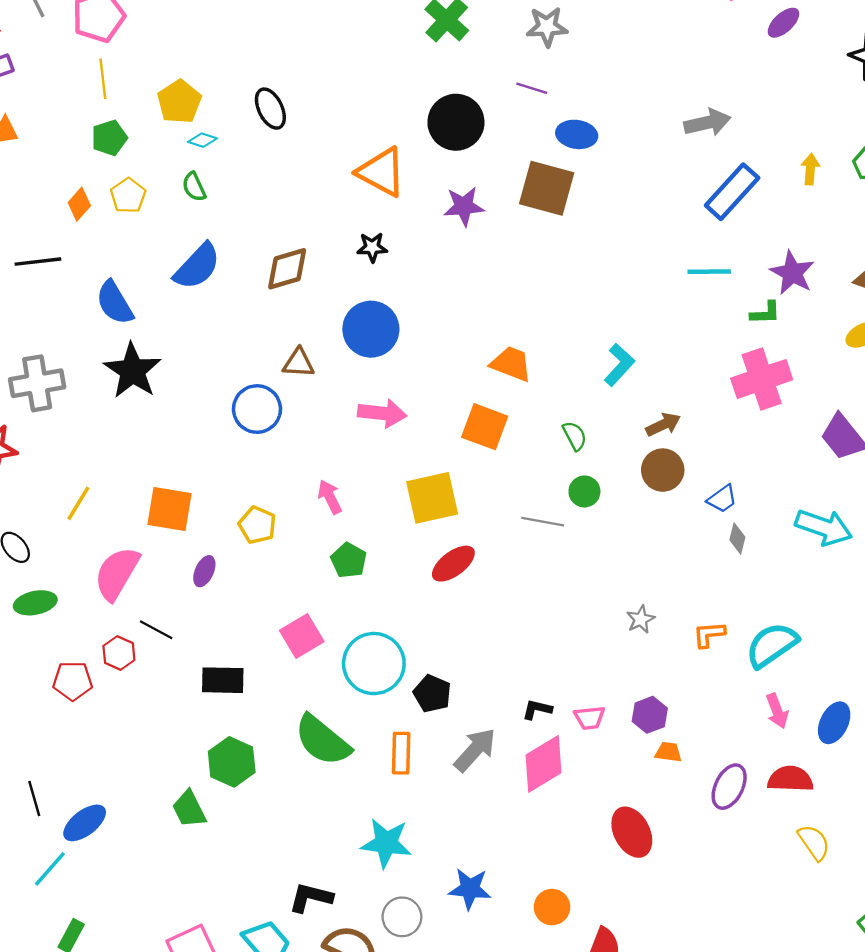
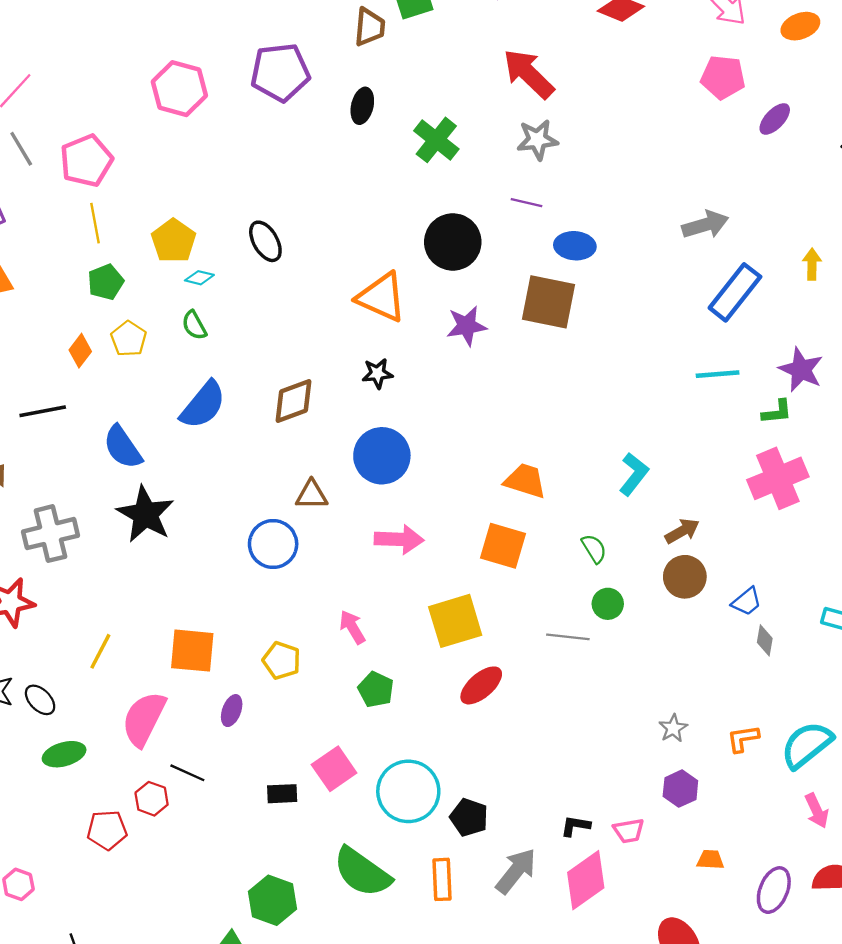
black rectangle: (223, 680) -> (282, 794), moved, size x0.7
purple hexagon: (650, 715) -> (680, 789), moved

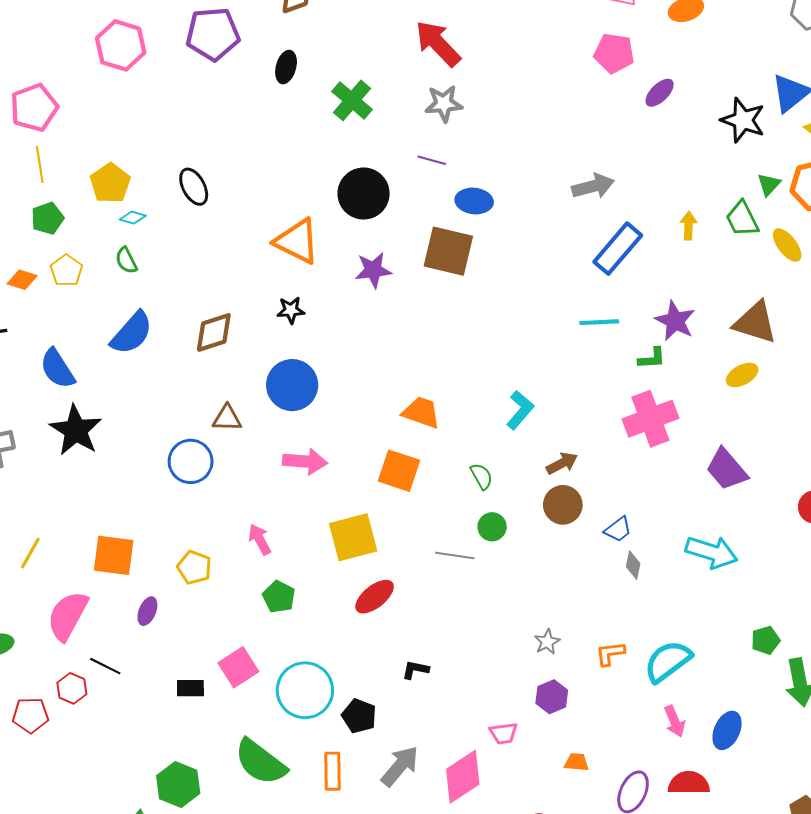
orange diamond: (80, 351) -> (22, 280), turned 68
black L-shape: (575, 826) -> (415, 670), moved

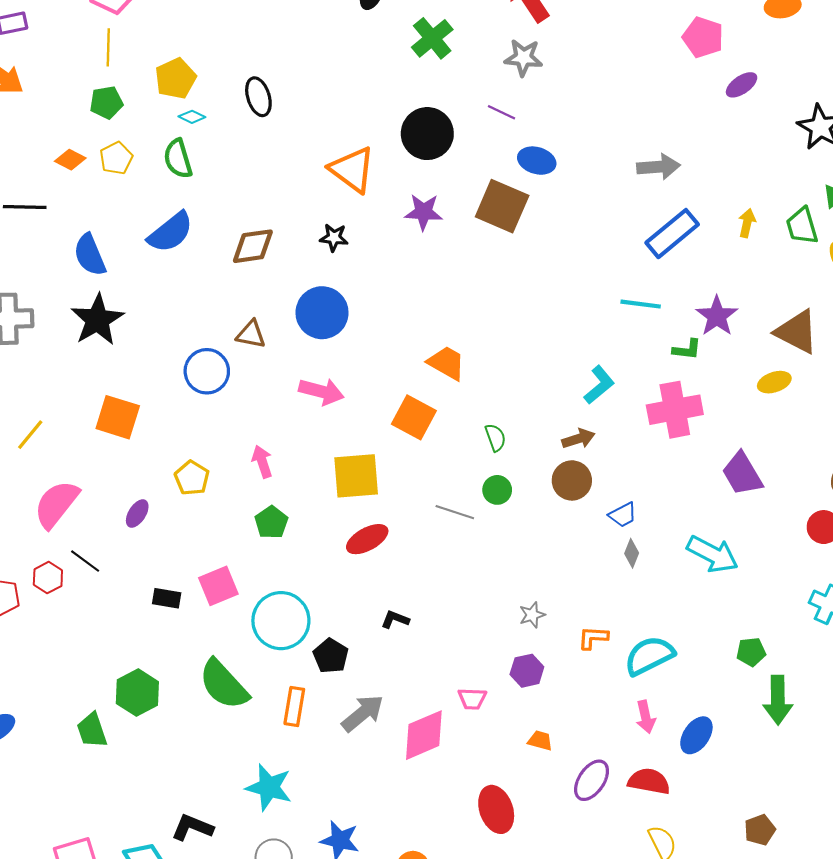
green semicircle: (126, 260) -> (178, 159), size x1.4
cyan L-shape: (520, 410) -> (599, 385), moved
orange square: (114, 555) -> (118, 417), moved

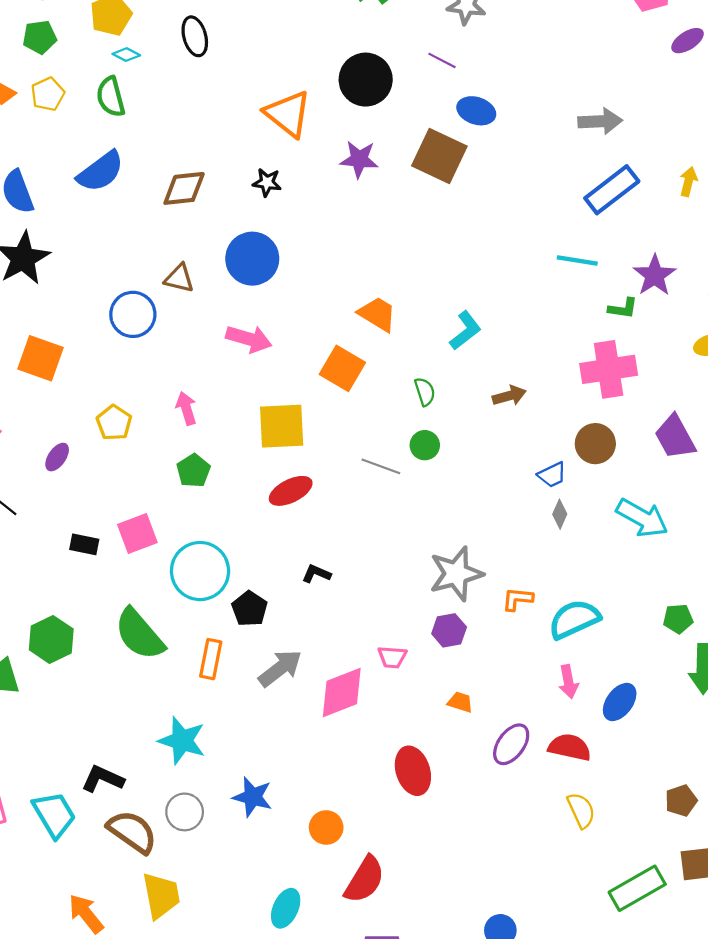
cyan L-shape: (599, 385) -> (465, 331), moved
brown circle: (572, 480) -> (595, 444), moved
gray star: (532, 615) -> (456, 574), size x2.0

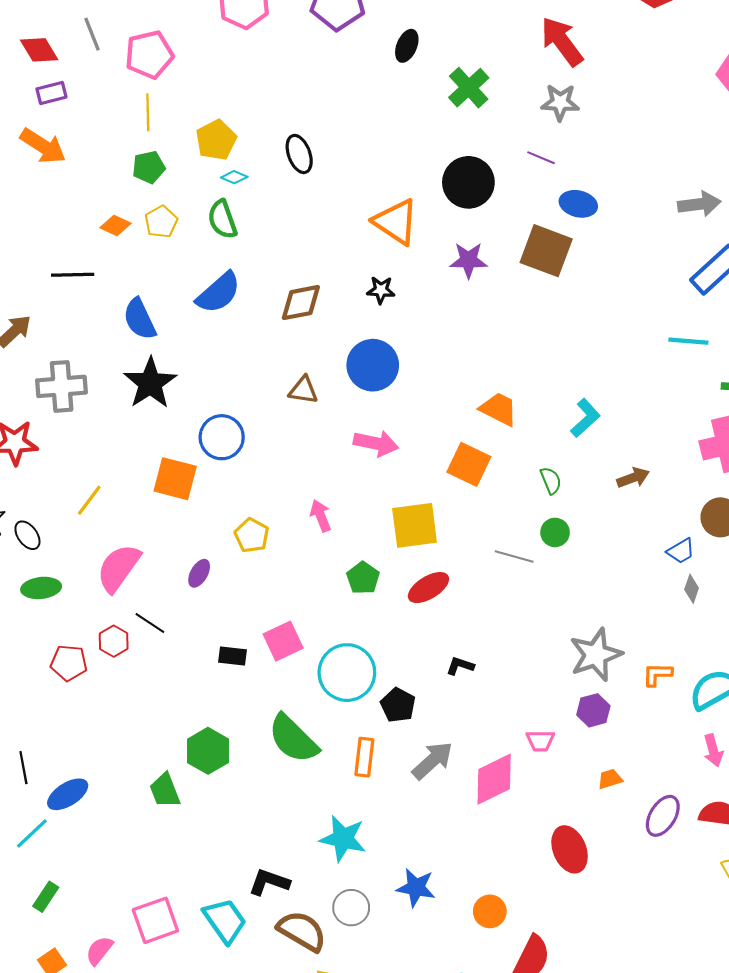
blue circle: (133, 314) -> (222, 437), moved
green pentagon: (194, 471) -> (363, 578), moved
orange trapezoid: (460, 702) -> (610, 779), turned -30

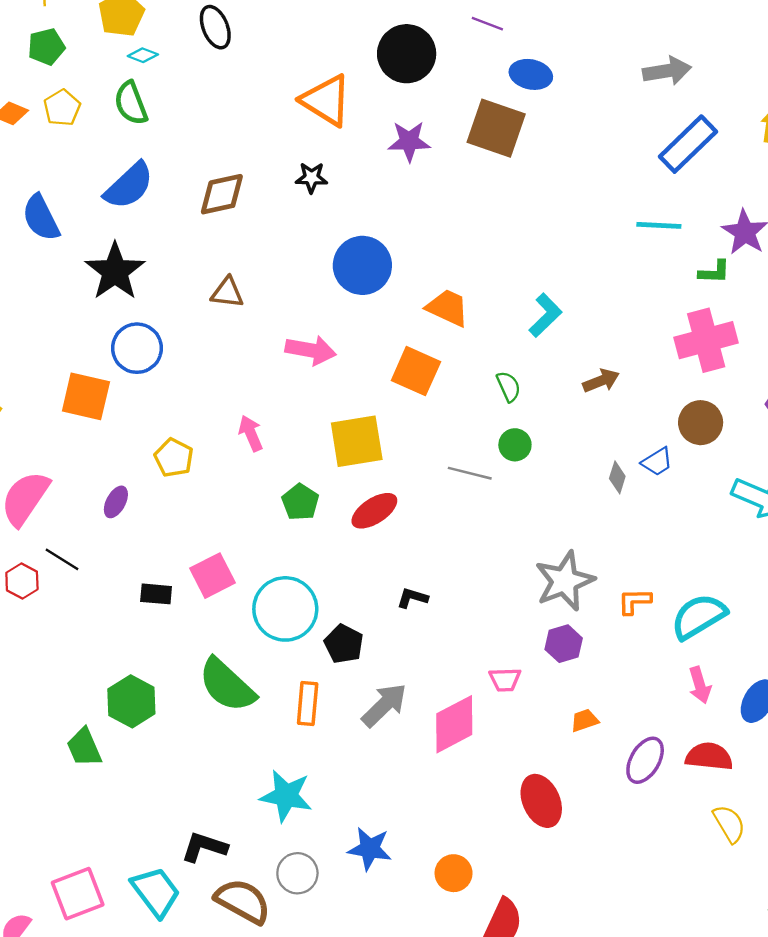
blue circle: (373, 365) -> (362, 265), moved
black star: (150, 383) -> (115, 271), moved
gray diamond: (692, 589) -> (617, 477), moved

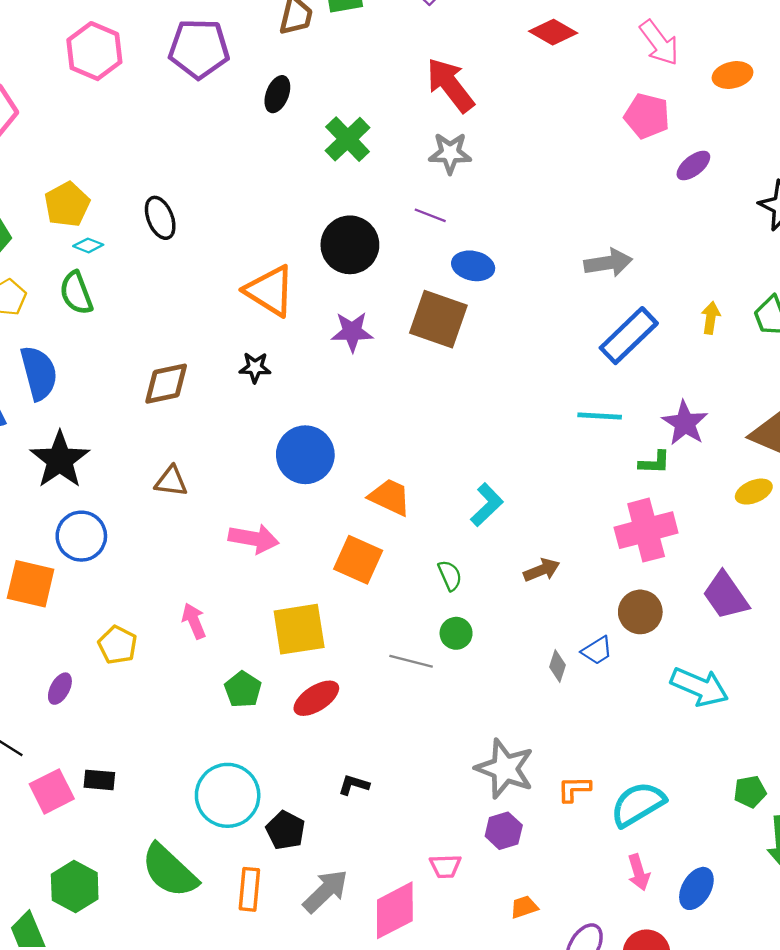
blue semicircle: (129, 186) -> (39, 373), moved, turned -62
pink square: (213, 576) -> (52, 791), moved
gray star: (565, 581) -> (505, 769), turned -30

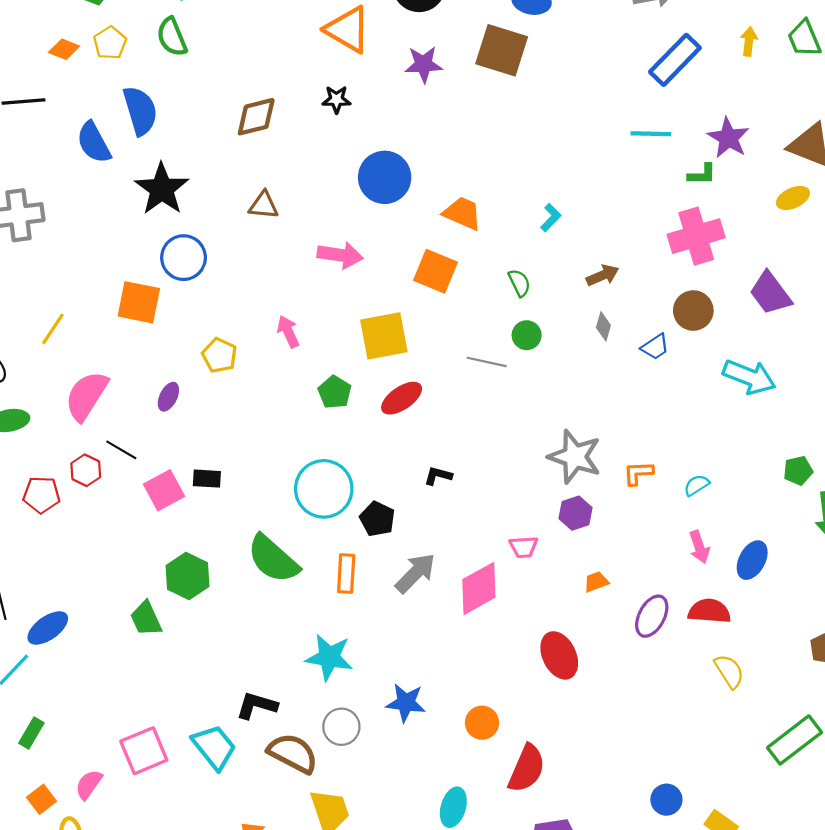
cyan L-shape: (487, 505) -> (551, 218), size x0.7
gray diamond: (557, 666) -> (603, 326), moved
cyan semicircle: (638, 804) -> (696, 485), size x0.5

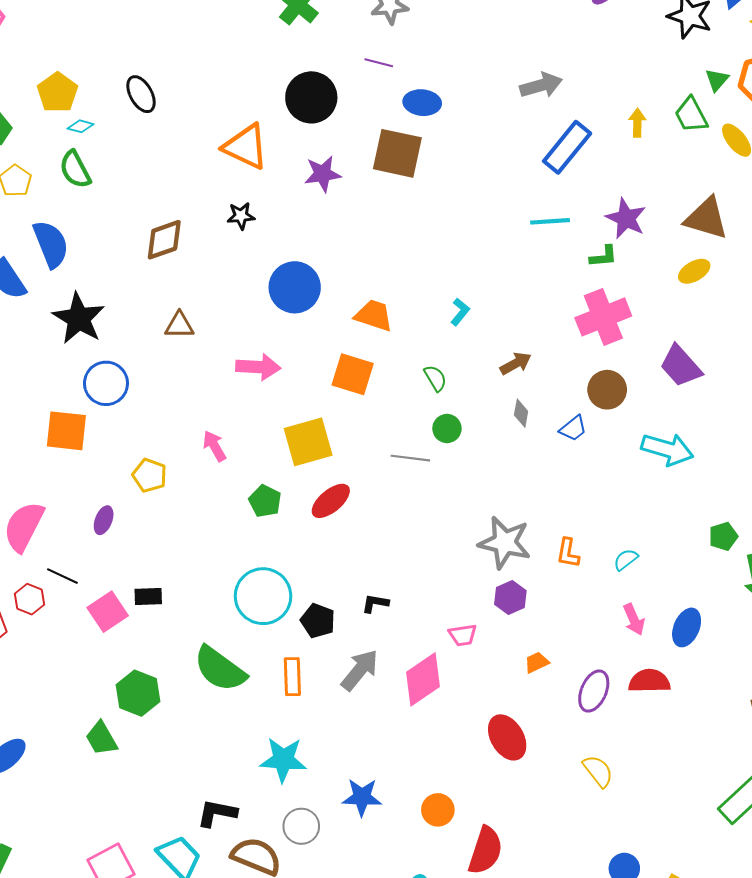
orange L-shape: (638, 473) -> (568, 553), turned -72
black L-shape: (438, 476) -> (375, 603), moved
yellow semicircle: (729, 671) -> (598, 771), moved

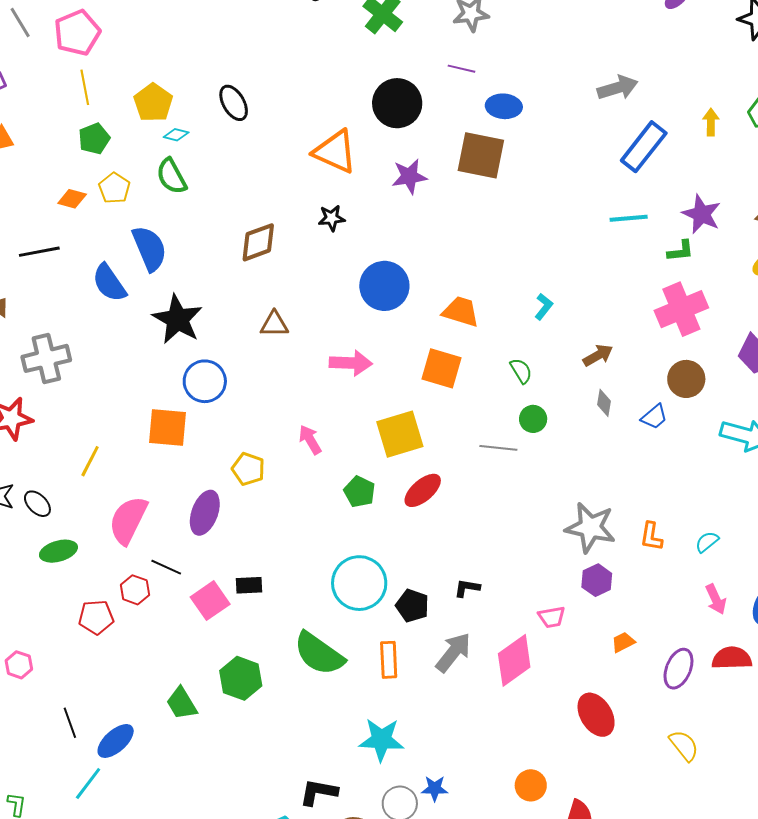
purple ellipse: (104, 520) -> (205, 513), size x1.6
green trapezoid: (101, 738) -> (182, 703), moved
blue star: (362, 797) -> (435, 788), moved, size x0.7

